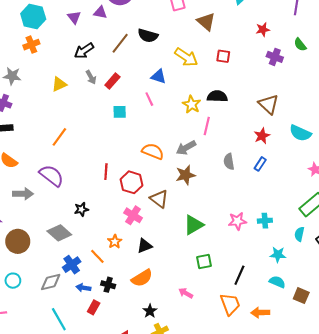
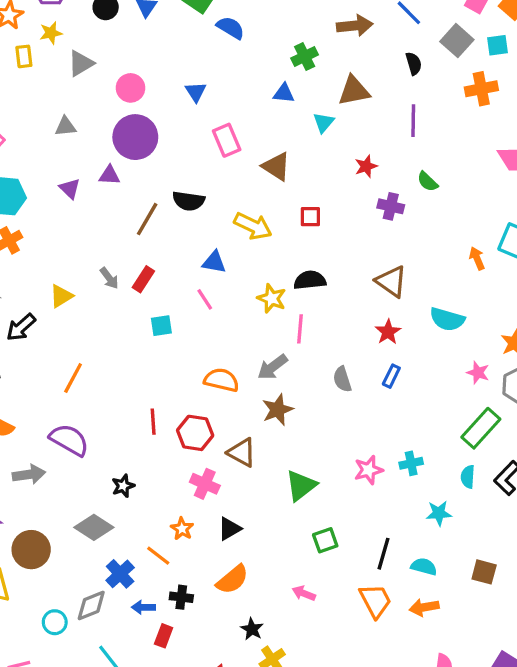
black arrow: (84, 51) -> (21, 327), moved
cyan circle: (13, 281) -> (55, 622), moved
cyan semicircle: (277, 282) -> (424, 567), moved

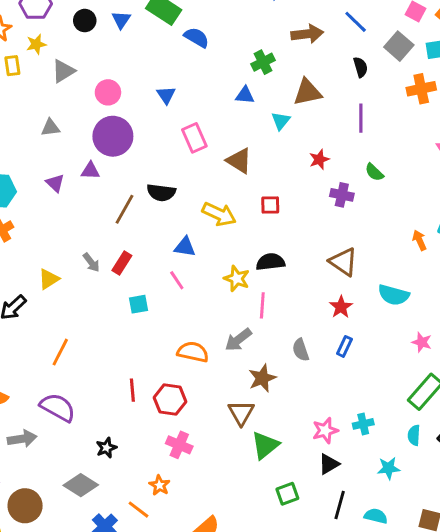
brown star: (278, 410) -> (262, 378), moved
brown triangle: (242, 452) -> (241, 413), moved, turned 32
black triangle: (229, 529) -> (329, 464), moved

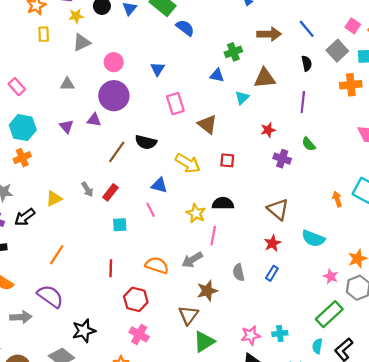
yellow star: (36, 44) -> (76, 16), moved
red line: (132, 390) -> (111, 268), moved
black star: (106, 448) -> (84, 331), size x1.5

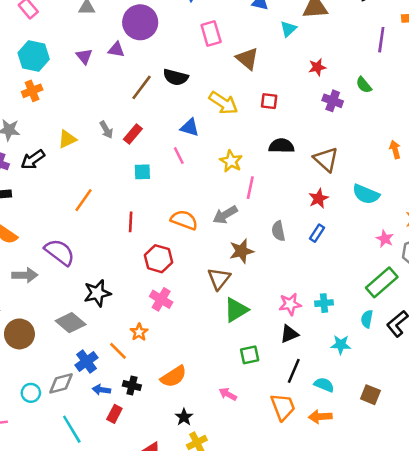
purple line: (303, 102) -> (381, 40), moved
black semicircle: (223, 203) -> (281, 146), moved
orange line: (57, 255) -> (83, 200), moved

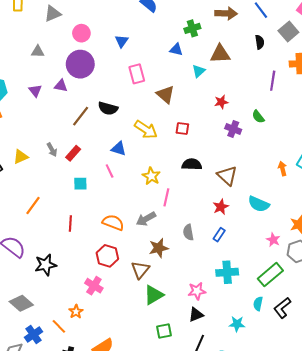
red hexagon: (158, 259) -> (107, 256), moved
black star: (97, 293) -> (46, 265), moved
cyan cross: (324, 303) -> (227, 272), moved, size x1.5

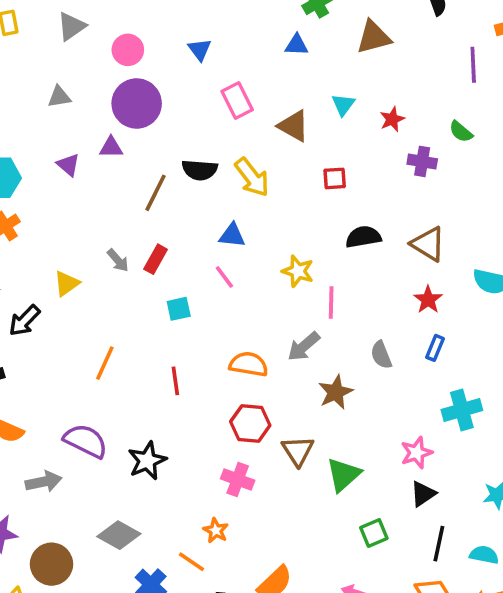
cyan triangle: (199, 71) -> (343, 105), moved
yellow arrow: (146, 129) -> (252, 177), moved, turned 30
brown triangle: (140, 270) -> (298, 451), moved

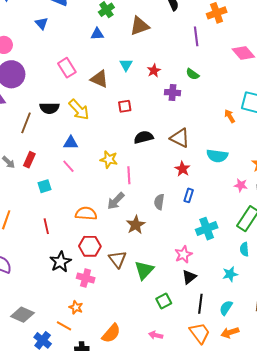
blue triangle: (200, 50) -> (42, 23), moved
gray semicircle: (381, 355) -> (159, 202), turned 35
black star: (147, 461) -> (61, 262), moved
cyan semicircle: (484, 555) -> (226, 308), turned -63

